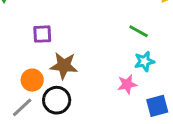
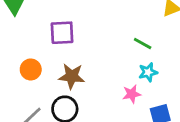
purple square: (42, 34) -> (62, 33), moved, size x1.4
orange circle: (32, 80) -> (31, 69), moved

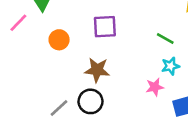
purple square: (62, 33) -> (105, 27), moved
orange circle: (31, 69) -> (59, 40), moved

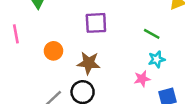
pink line: (18, 23) -> (16, 34), moved, turned -54
orange circle: (59, 40) -> (53, 51), moved

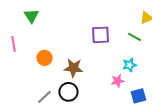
purple square: (96, 23) -> (100, 35), moved
green line: (152, 34) -> (134, 37), moved

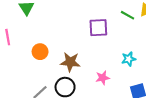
green line: (134, 37) -> (128, 15), moved
pink star: (117, 81) -> (103, 78), moved

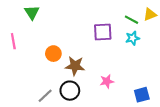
orange circle: (40, 52) -> (53, 54), moved
cyan star: (129, 59) -> (133, 38), moved

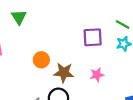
pink star: (107, 81) -> (97, 75), moved

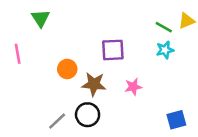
purple square: (93, 37) -> (113, 50), moved

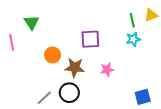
green triangle: (41, 18) -> (32, 22), moved
green line: (164, 27) -> (132, 20), turned 48

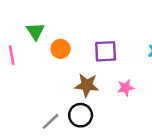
orange circle: (53, 55) -> (60, 49), moved

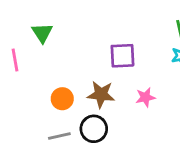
orange circle: (60, 49) -> (62, 99), moved
gray line: (50, 121) -> (59, 136), turned 30

